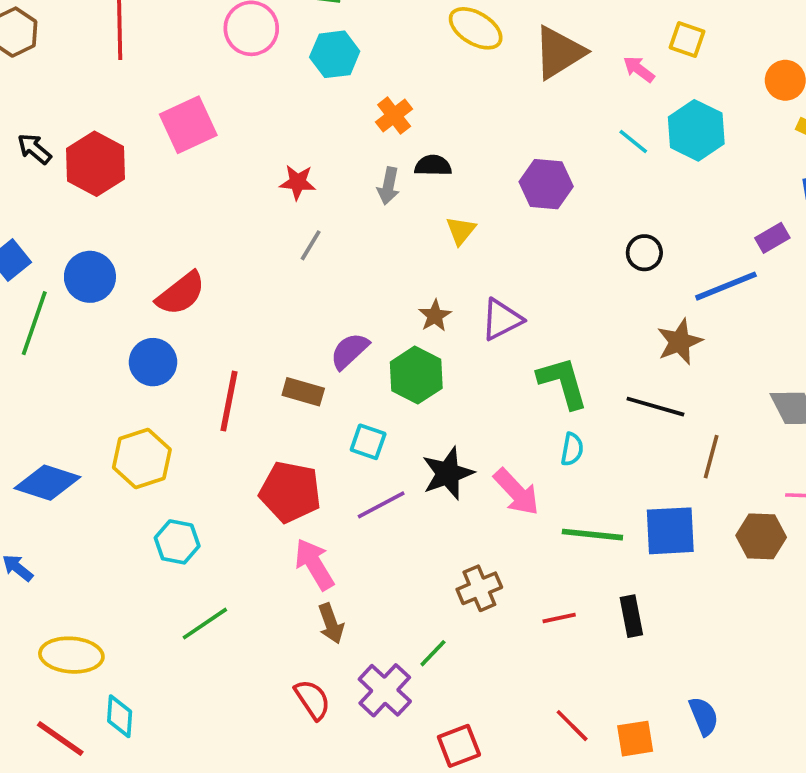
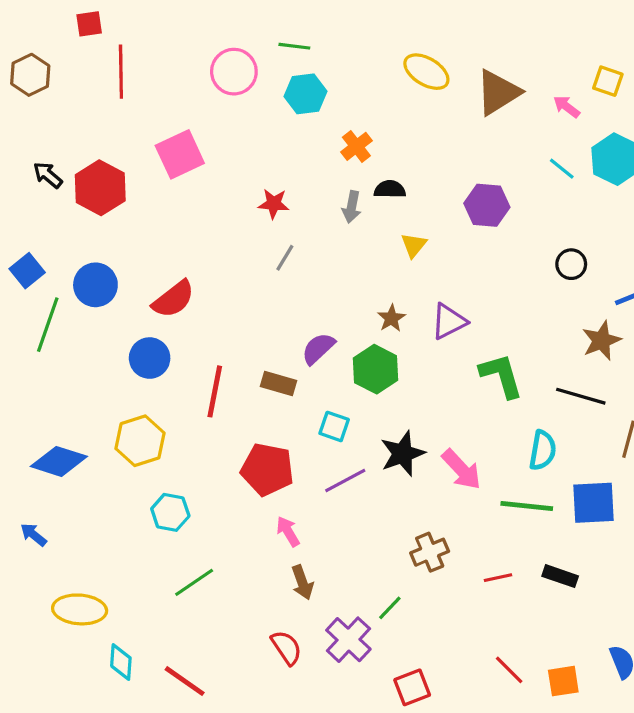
cyan semicircle: (572, 449) -> (543, 450), moved, size x1.4
pink arrow: (314, 564) -> (288, 531), size x0.7
black rectangle: (631, 616) -> (560, 576), turned -60
red line: (60, 739) -> (185, 681), moved

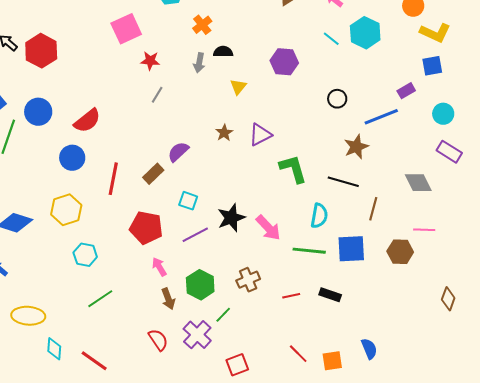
pink square: (180, 154) -> (126, 29), moved
green hexagon: (376, 369) -> (200, 285), moved
brown rectangle: (278, 383) -> (153, 174), turned -60

